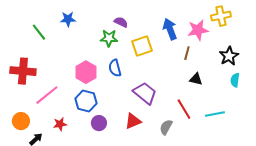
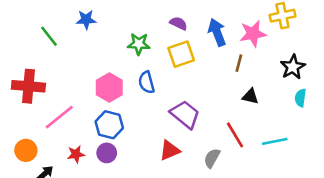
purple semicircle: (121, 22) -> (179, 23), moved
purple circle: (99, 123) -> (107, 153), moved

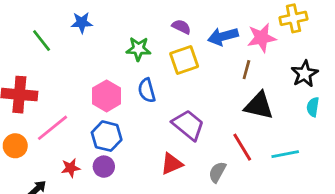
blue arrow: (217, 32) -> (223, 36), turned -84
black triangle: (250, 96) -> (259, 106), size x1.6
orange circle: (26, 150) -> (15, 146), moved

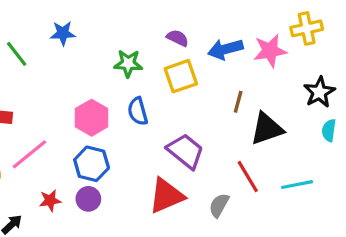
brown line: (246, 70) -> (238, 102), moved
black triangle: (259, 106) -> (267, 129), turned -32
red triangle: (172, 164) -> (166, 196), size x1.4

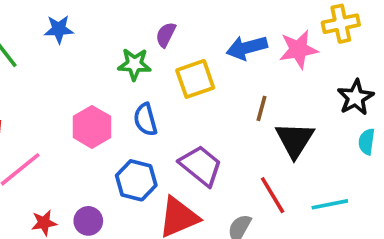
purple semicircle: (178, 38) -> (166, 35), moved, turned -90
black triangle: (267, 129) -> (295, 140), turned -39
blue hexagon: (92, 164) -> (136, 180), moved

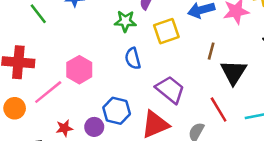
pink hexagon: (92, 127) -> (79, 70), moved
blue hexagon: (136, 180) -> (117, 111), moved

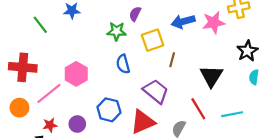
brown line: (211, 51) -> (172, 60), moved
purple circle: (94, 127) -> (77, 124), moved
red star: (64, 128) -> (50, 125), moved

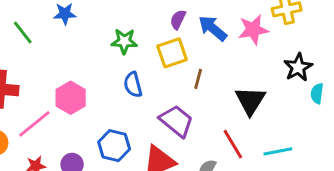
purple semicircle: (135, 14) -> (178, 19), moved
blue arrow: (183, 21) -> (213, 28), turned 55
cyan semicircle: (254, 77) -> (317, 93), moved

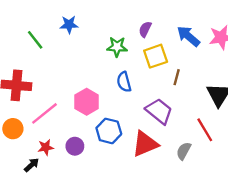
purple semicircle: (178, 19) -> (145, 29), moved
pink hexagon: (71, 98) -> (87, 102), moved

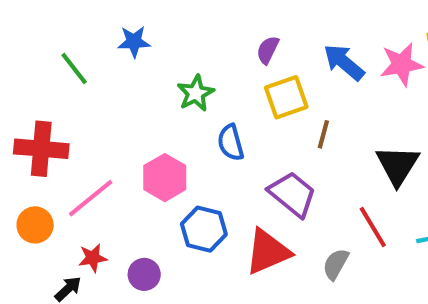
green star: (117, 47) -> (196, 93), moved, turned -30
purple circle: (75, 146) -> (144, 274), moved

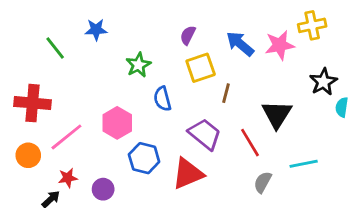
red line: (373, 227) -> (250, 143), moved
gray semicircle: (336, 264) -> (263, 182), moved

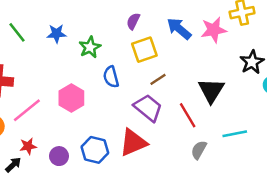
blue star: (96, 30) -> (57, 34), moved
brown line: (226, 93) -> (158, 79), moved, turned 42
blue hexagon: (144, 158) -> (95, 150), moved

